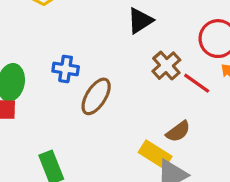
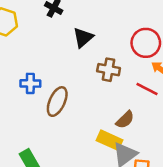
brown cross: (166, 66) -> (109, 70), turned -30
red line: (197, 83) -> (147, 89), moved

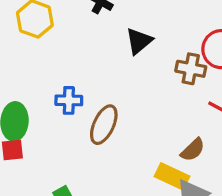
brown cross: (109, 70) -> (191, 69), moved

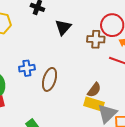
brown semicircle: (193, 150) -> (94, 90), moved

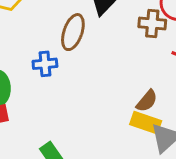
brown ellipse: (50, 79) -> (73, 32), moved

